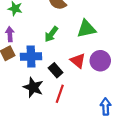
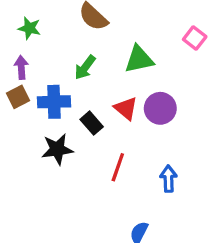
black star: (33, 87) -> (57, 149), turned -30
red line: (60, 94) -> (118, 167), moved

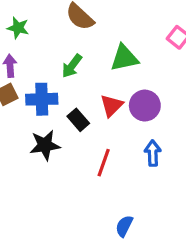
red triangle: (126, 108) -> (112, 106), turned 35
blue arrow: (168, 179) -> (153, 153), moved

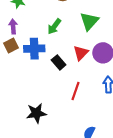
green triangle: (124, 58) -> (89, 21), turned -36
black star: (45, 145) -> (36, 113), moved

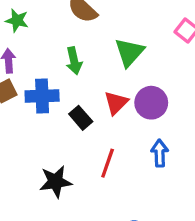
green arrow: (54, 26) -> (74, 61), turned -49
black star: (36, 113) -> (56, 182), moved

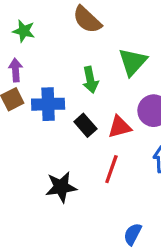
green arrow: (74, 61) -> (90, 80), moved
red triangle: (116, 103) -> (120, 127), moved, turned 30

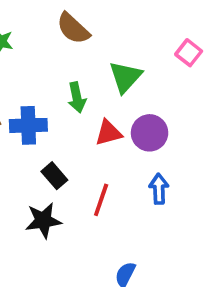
black rectangle: (85, 125) -> (54, 176), moved
red triangle: (120, 127) -> (109, 133), moved

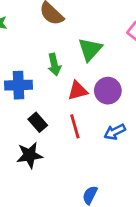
blue arrow: (159, 189) -> (115, 132), turned -115
red line: (101, 200) -> (75, 126), moved, turned -35

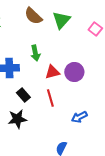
green triangle: (90, 49) -> (61, 20), moved
blue arrow: (115, 132) -> (79, 117), moved

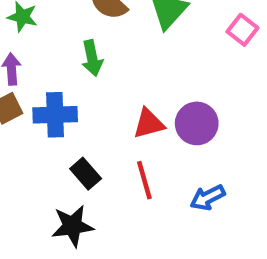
green arrow: (35, 53) -> (92, 58), moved
blue arrow: (79, 117) -> (208, 198), moved

